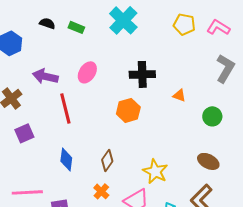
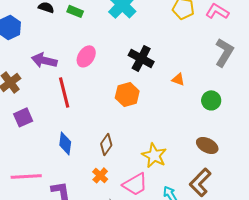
black cross: (142, 74) -> (141, 58), turned 30

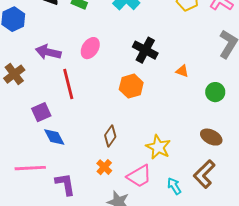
purple square: (23, 117) -> (41, 112), moved
blue diamond: (65, 143) -> (54, 137), moved, turned -35

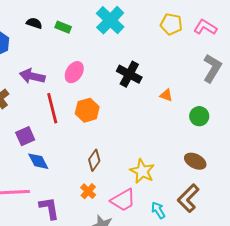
orange hexagon: (131, 86) -> (87, 110), moved

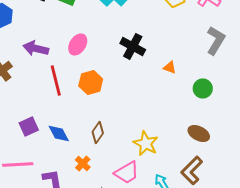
purple square: (25, 136) -> (29, 126), moved
blue diamond: (38, 161) -> (59, 133), moved
orange cross: (88, 191) -> (83, 163), moved

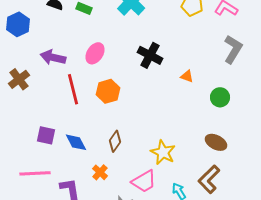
purple square: (29, 126) -> (46, 135), turned 36

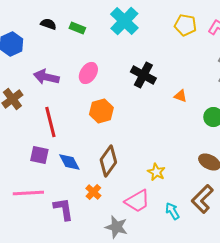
red line: (73, 89) -> (50, 122), moved
brown diamond: (115, 141) -> (108, 161), size x1.4
yellow star: (163, 152) -> (156, 172), size x0.7

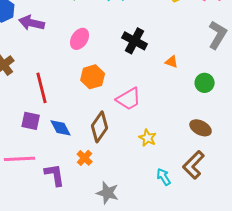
purple arrow: (46, 77) -> (32, 23), moved
pink trapezoid: (137, 201) -> (129, 99), moved

